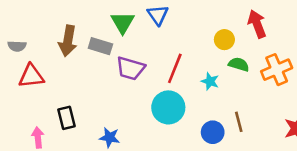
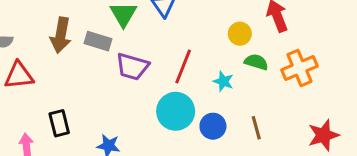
blue circle: (213, 132) -> (213, 126), moved

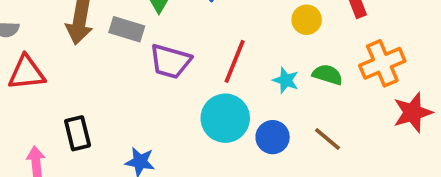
green semicircle: (256, 62) -> (327, 75), moved
brown line: (256, 128) -> (327, 139), turned -35
red star: (323, 135) -> (413, 112), moved

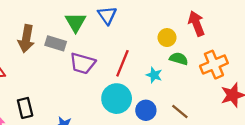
green semicircle: (327, 75) -> (179, 59), moved

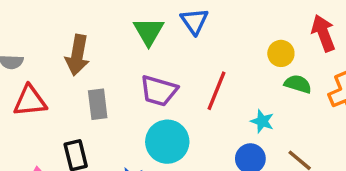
gray rectangle: (56, 43) -> (98, 104), moved, turned 66
cyan star: (154, 75) -> (262, 121), moved
cyan circle: (117, 99) -> (167, 142), moved

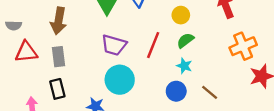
yellow circle: (281, 53) -> (181, 15), moved
green semicircle: (298, 84) -> (185, 40), moved, turned -54
gray rectangle: (98, 104) -> (59, 57), moved

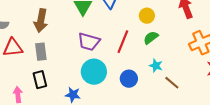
cyan star: (184, 66) -> (156, 66), moved
blue circle: (176, 91) -> (129, 79), moved

